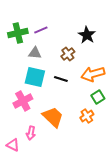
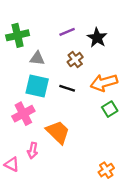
purple line: (41, 30) -> (67, 32), moved
orange cross: (87, 116) -> (106, 170), moved

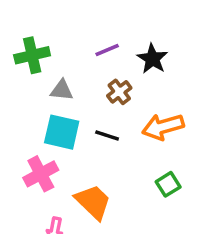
green square: (110, 109) -> (168, 184), moved

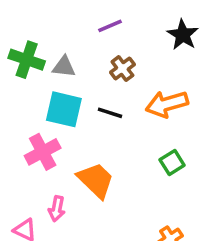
green cross: (32, 55) -> (27, 60), moved, turned 32
black star: (152, 59) -> (183, 35), moved

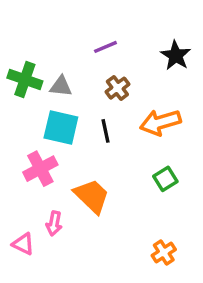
black line: (110, 113) -> (105, 131), turned 60

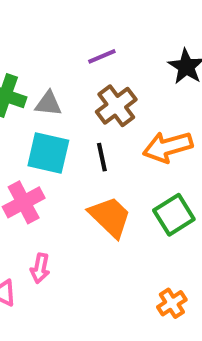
brown cross: (117, 88) -> (116, 106), size x1.4
green square: (165, 179) -> (174, 215), size x1.4
orange trapezoid: (92, 196) -> (110, 217), moved

